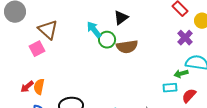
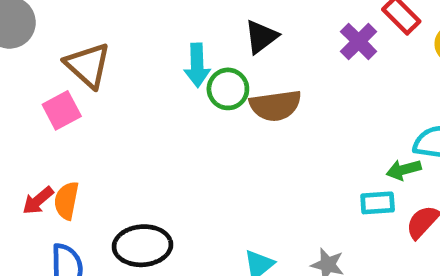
cyan arrow: (94, 30) -> (197, 65), turned -144
purple cross: (185, 38) -> (359, 41), moved

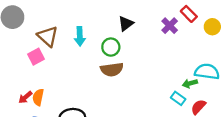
cyan arrow: (197, 65) -> (80, 36), moved
brown semicircle: (275, 106) -> (112, 69), moved
cyan rectangle: (378, 203) -> (178, 98), turned 40

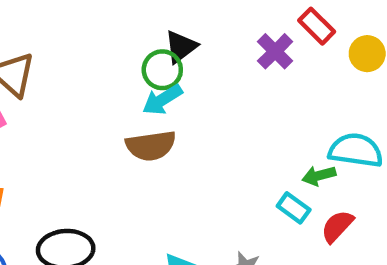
cyan arrow: (80, 36) -> (162, 100), moved, turned 60
green circle: (111, 47) -> (162, 70), moved

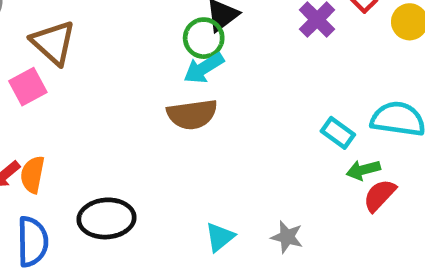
green arrow: (319, 176) -> (363, 170), moved
cyan rectangle: (294, 208) -> (338, 133), moved

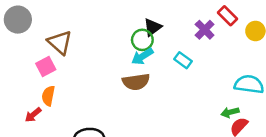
cyan rectangle: (338, 133) -> (183, 60), moved
orange semicircle: (33, 175) -> (48, 96), moved

